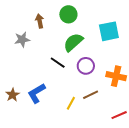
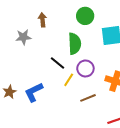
green circle: (68, 14) -> (85, 16), moved
green semicircle: (73, 42) -> (75, 44), turned 125
yellow line: (71, 103) -> (69, 80), moved

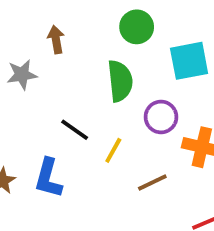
black line: (57, 63) -> (75, 130), moved
purple circle: (85, 68) -> (161, 117), moved
blue L-shape: (34, 92) -> (48, 178), turned -45

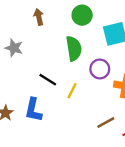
brown arrow: (56, 40) -> (39, 17), moved
gray star: (22, 75) -> (14, 48), turned 30
brown line: (152, 182) -> (106, 122), moved

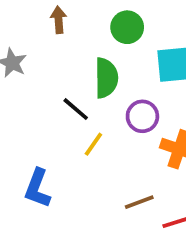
black line: (48, 80) -> (76, 109), moved
blue L-shape: (33, 110) -> (38, 188), moved

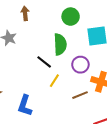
brown arrow: (59, 20) -> (25, 13), moved
brown line: (139, 202) -> (80, 95), moved

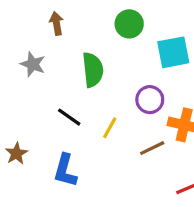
green semicircle: (60, 44) -> (93, 70), moved
black line: (44, 62) -> (69, 117), moved

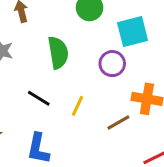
purple circle: (150, 100) -> (112, 64), moved

